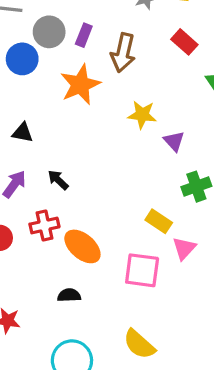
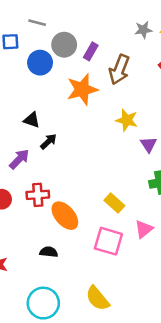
black arrow: (58, 180) -> (48, 141), moved, turned 84
yellow rectangle: (159, 221) -> (114, 203), moved

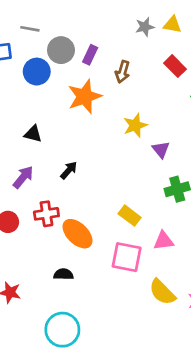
brown arrow: (119, 70) -> (123, 72), size x0.7
yellow star: (127, 120) -> (135, 125), turned -30
black arrow: (48, 141) -> (69, 170), moved
pink triangle: (144, 229) -> (164, 241), turned 36
yellow semicircle: (98, 298) -> (162, 292), moved

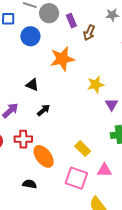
gray circle: (61, 50) -> (49, 13), moved
purple rectangle: (90, 55) -> (71, 21), moved, turned -56
brown arrow: (123, 72) -> (89, 33), moved
black triangle: (33, 134) -> (32, 85), moved

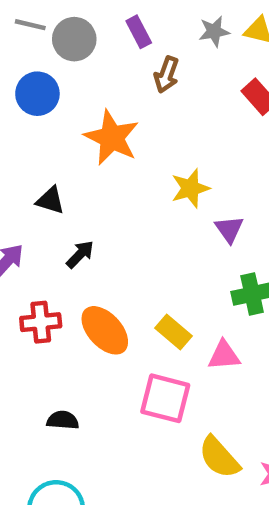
purple rectangle: (71, 21) -> (139, 32), moved
orange star: (62, 59) -> (112, 138), turned -30
orange ellipse: (44, 156) -> (105, 330), moved
pink triangle: (104, 170) -> (224, 355), moved

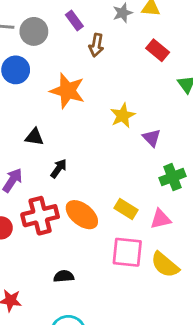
red cross: (41, 322) -> (40, 216), size x1.4
yellow semicircle: (219, 457) -> (165, 265), moved

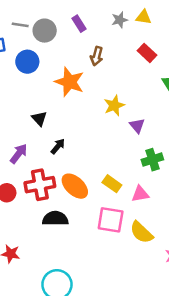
brown arrow: (96, 45) -> (97, 56), moved
black triangle: (34, 137) -> (39, 119), turned 35
black semicircle: (64, 276) -> (55, 219), moved, size x1.5

